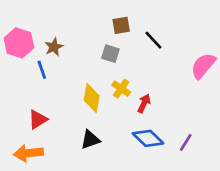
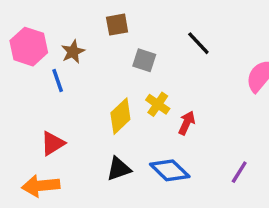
brown square: (121, 25) -> (117, 25), moved
yellow diamond: (92, 98) -> (120, 116), turned 36
blue diamond: (148, 138) -> (170, 170), moved

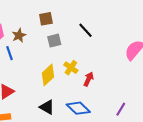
black line: (198, 43) -> (85, 30), moved
gray square: (144, 60) -> (54, 41), moved, turned -32
black triangle: (119, 169) -> (47, 107), turned 49

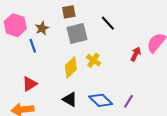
gray square: (54, 41) -> (77, 33), size x1.5
red arrow: (89, 79) -> (136, 54), moved
purple line: (121, 109) -> (128, 101), moved

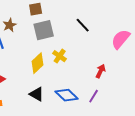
black line: (108, 23) -> (83, 25), moved
red arrow: (136, 54) -> (101, 71), moved

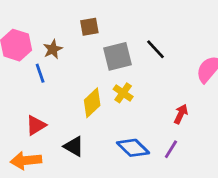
gray square: (44, 30) -> (117, 56), moved
black triangle: (37, 94) -> (74, 146), moved

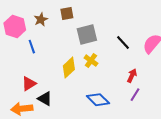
brown star: (53, 49) -> (41, 19), moved
black line: (155, 49) -> (123, 43), moved
black triangle: (74, 146) -> (45, 99), moved
purple line: (171, 149) -> (135, 95), moved

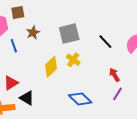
brown square: (67, 13) -> (18, 12), moved
brown star: (41, 19) -> (33, 33), moved
red arrow: (132, 76) -> (114, 75), turned -56

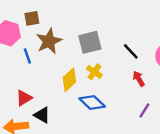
brown star: (33, 33) -> (49, 41), size x1.6
red arrow: (114, 75) -> (139, 79), moved
blue diamond: (80, 99) -> (92, 103), moved

